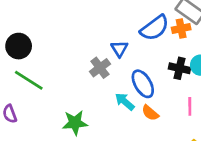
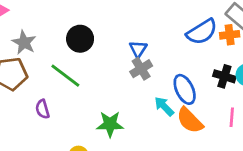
black circle: (19, 46) -> (80, 39), moved
blue triangle: (119, 49) -> (138, 49), moved
orange semicircle: (150, 113) -> (190, 120), size x1.5

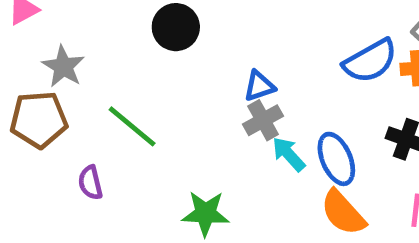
black circle: (80, 39) -> (176, 27), moved
blue triangle: (138, 49) -> (259, 86), turned 36
cyan arrow: (164, 106) -> (289, 154), moved

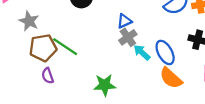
brown pentagon: (39, 120) -> (43, 48), moved

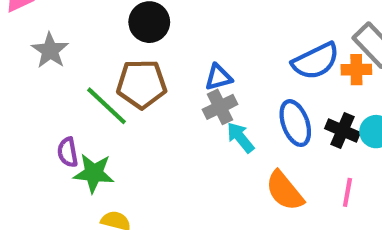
brown pentagon: (43, 48) -> (142, 84), moved
blue ellipse: (165, 52) -> (295, 123), moved
green star: (105, 85) -> (94, 173), moved

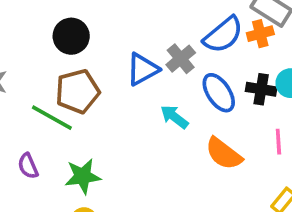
blue triangle: (218, 77) -> (143, 69), size x1.4
gray cross: (220, 107) -> (181, 59), moved
green star: (94, 173) -> (83, 176), moved

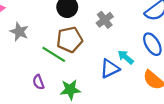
gray cross: (181, 59) -> (105, 20), moved
blue triangle: (143, 69) -> (110, 69), moved

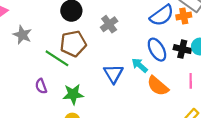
cyan arrow: (126, 57) -> (140, 65), moved
blue triangle: (110, 69) -> (113, 74), turned -36

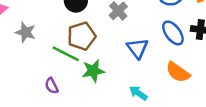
cyan arrow: (140, 65) -> (138, 93), moved
blue triangle: (113, 74) -> (137, 48), moved
green star: (73, 94) -> (93, 71), moved

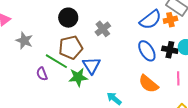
blue triangle: (137, 48) -> (92, 65), moved
purple semicircle: (52, 86) -> (42, 74), moved

